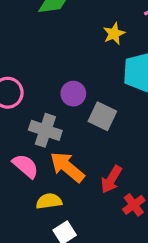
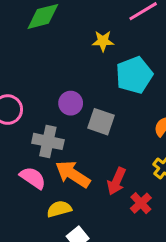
yellow star: (114, 34) -> (103, 41), turned 30

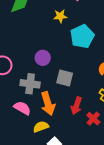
gray square: (101, 122) -> (65, 78), moved
orange arrow: (73, 174) -> (48, 104), turned -135

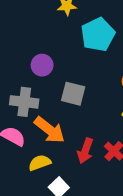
orange arrow: (48, 104) -> (50, 130), turned -35
red arrow: (76, 106) -> (85, 151), moved

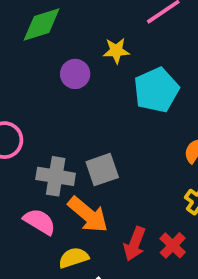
purple circle: (42, 65) -> (75, 74), moved
gray square: (73, 94) -> (102, 170), moved, turned -35

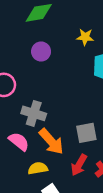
purple circle: (75, 74) -> (41, 51), moved
gray square: (102, 170) -> (86, 133), moved

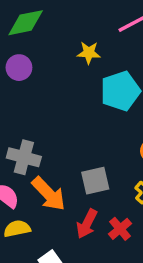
purple circle: (41, 51) -> (19, 68), moved
yellow semicircle: (38, 168) -> (17, 229), moved

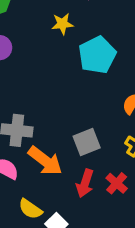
yellow semicircle: (17, 229) -> (30, 209), moved, turned -125

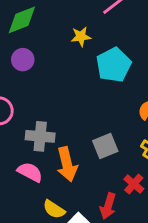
orange arrow: (45, 161) -> (67, 164), turned 40
red arrow: (85, 183) -> (108, 206), moved

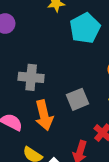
gray cross: (40, 136) -> (31, 77), moved

